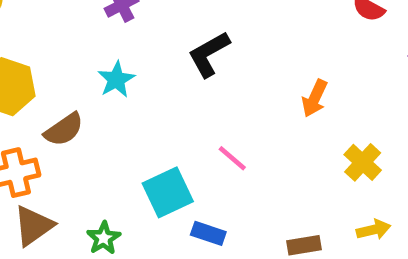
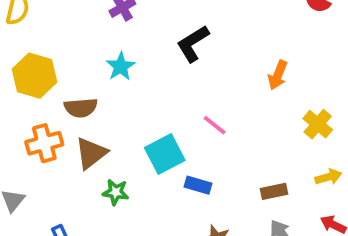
brown semicircle: (64, 130) -> (81, 108), turned 32
brown triangle: (33, 226) -> (91, 153), moved
green star: (104, 238) -> (116, 192), turned -30

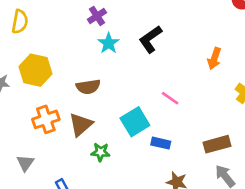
cyan star: (121, 67) -> (109, 43), moved
brown semicircle: (81, 108) -> (88, 87), moved
brown rectangle: (274, 191) -> (217, 144), size x1.4

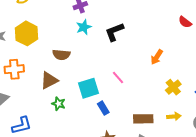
orange cross: (46, 119) -> (14, 69), moved
blue rectangle: (161, 143) -> (103, 108), turned 32

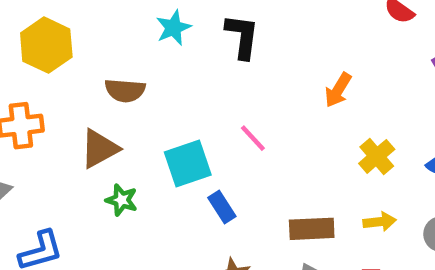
black L-shape: (114, 32) -> (242, 36), turned 120

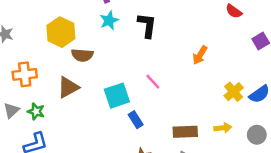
yellow hexagon: (46, 45) -> (61, 32), moved
yellow cross: (377, 156) -> (234, 92), moved
green star: (122, 200) -> (36, 111), moved

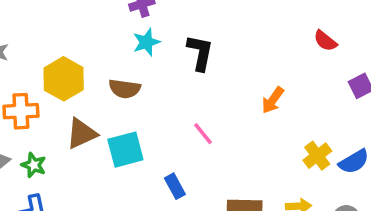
yellow hexagon: (61, 32) -> (64, 79), moved
brown semicircle: (82, 55) -> (125, 89), moved
cyan square: (117, 96) -> (125, 150), moved

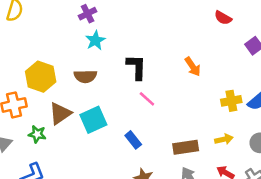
black L-shape: (200, 53) -> (136, 67), moved
orange arrow: (273, 100) -> (193, 67), turned -60
yellow cross: (317, 156) -> (231, 101), turned 36
green star: (34, 165) -> (37, 134), moved

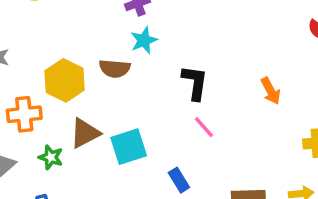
brown semicircle: (85, 76) -> (115, 68), moved

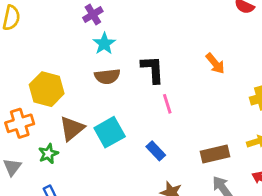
brown semicircle: (115, 68) -> (107, 76), moved
pink line: (204, 127) -> (167, 104), turned 36
green star: (51, 157) -> (48, 154), turned -30

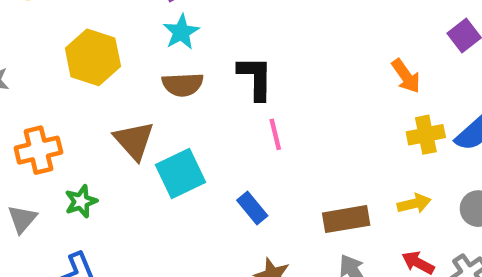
orange arrow: (215, 63) -> (406, 76), moved
yellow hexagon: (47, 89) -> (93, 57), moved
brown triangle: (72, 128) -> (134, 141), moved, turned -36

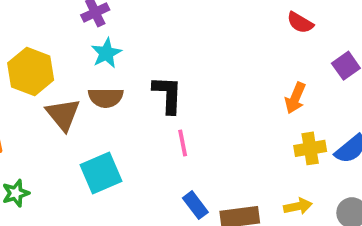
orange arrow: (406, 76) -> (295, 98), turned 56
brown triangle: (134, 141) -> (63, 114), moved
blue rectangle: (252, 208) -> (195, 205), moved

